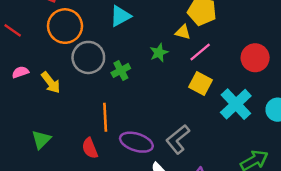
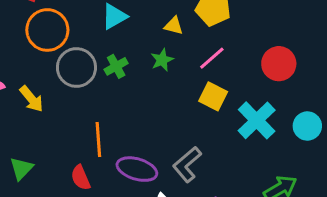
yellow triangle: (183, 32) -> (174, 26), moved
green cross: (121, 70) -> (116, 66), moved

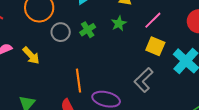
gray circle: (76, 68) -> (61, 32), size x0.7
gray L-shape: (187, 164) -> (144, 80), moved

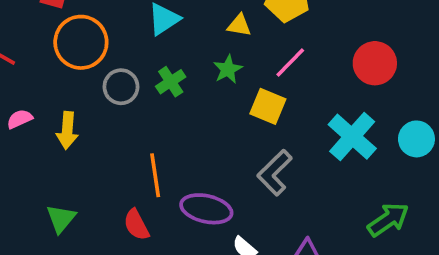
yellow square: (155, 46) -> (268, 106), moved
yellow arrow: (31, 55) -> (67, 130), turned 48

